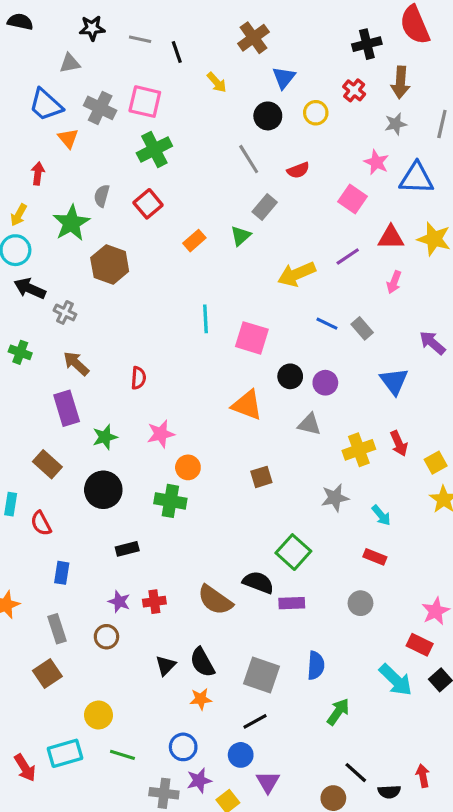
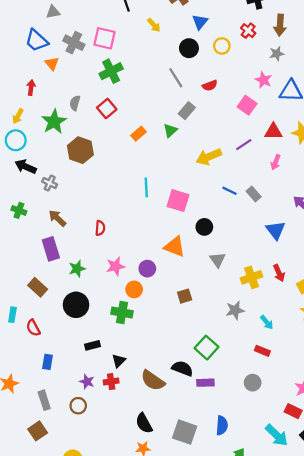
purple circle: (325, 383) -> (147, 269), moved
gray triangle: (309, 424) -> (217, 260), turned 42
black triangle: (166, 665) -> (119, 361), moved

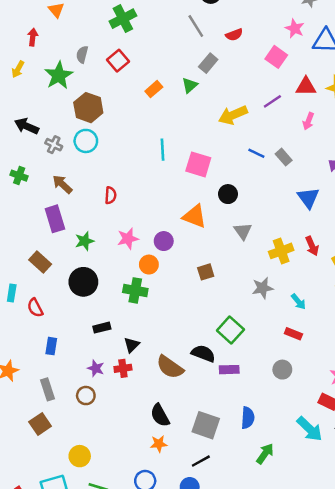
cyan circle: (16, 140) -> (86, 141), moved

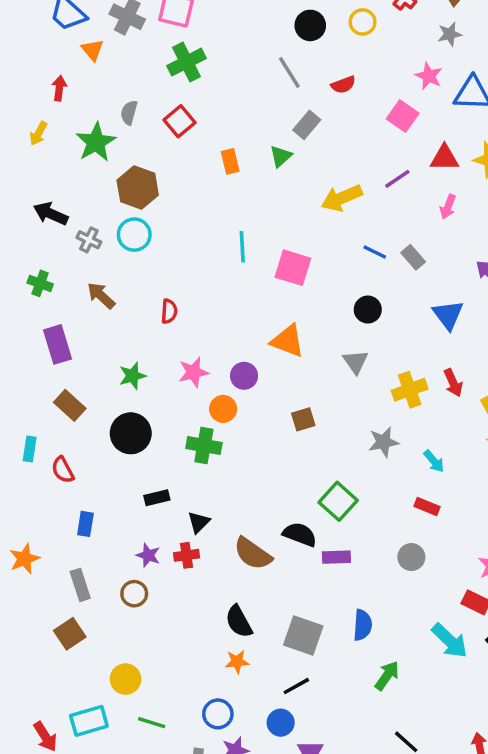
orange rectangle: (154, 89) -> (230, 161), turned -63
black circle: (228, 194) -> (368, 310), moved
purple rectangle: (55, 219) -> (58, 344), moved

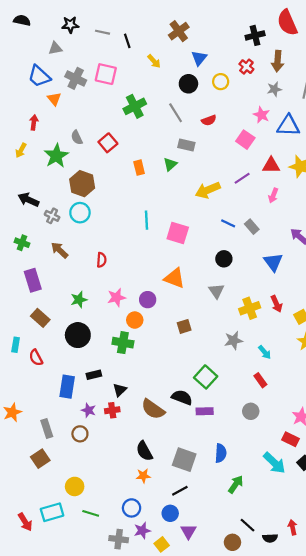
green cross: (186, 62) -> (135, 106), moved
gray semicircle: (129, 113) -> (77, 137), turned -40
gray rectangle: (307, 125) -> (186, 145), turned 63
red rectangle: (427, 507) -> (260, 380), turned 32
blue rectangle: (85, 524) -> (67, 387), moved, size x1.5

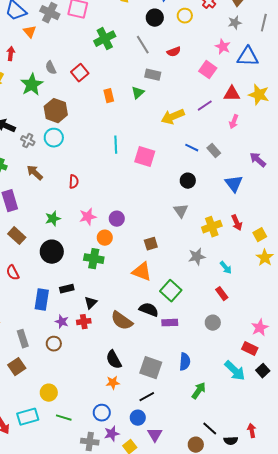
orange triangle: (174, 278) -> (142, 272), moved

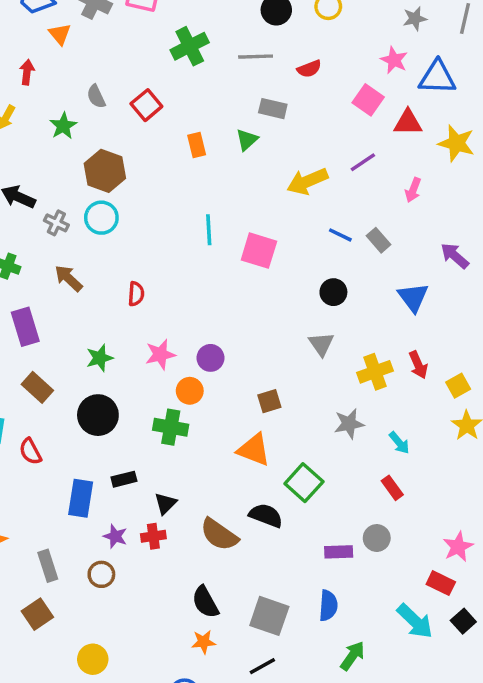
gray line: (143, 45) -> (256, 57), turned -60
green star: (32, 85) -> (63, 126), size x0.7
red triangle: (232, 94) -> (408, 122), moved
purple rectangle: (170, 323) -> (339, 552), moved

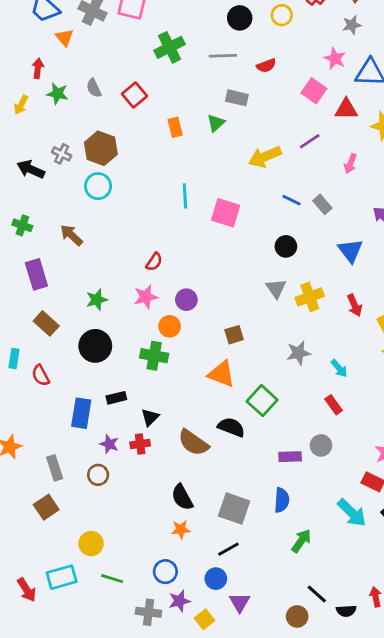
green star: (63, 126) -> (57, 94), moved, turned -30
gray cross: (56, 223) -> (62, 154), moved
red semicircle: (136, 294) -> (154, 262), moved, turned 30
yellow cross: (375, 372) -> (310, 297), moved

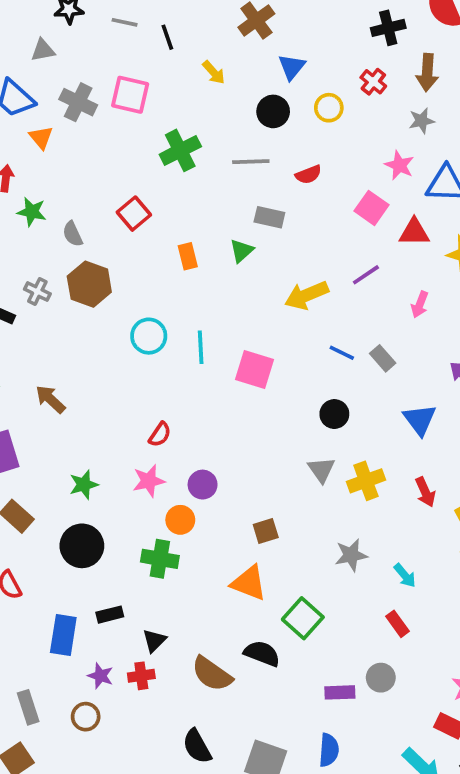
gray semicircle: (94, 88) -> (73, 234), moved
cyan circle: (98, 186) -> (149, 336), moved

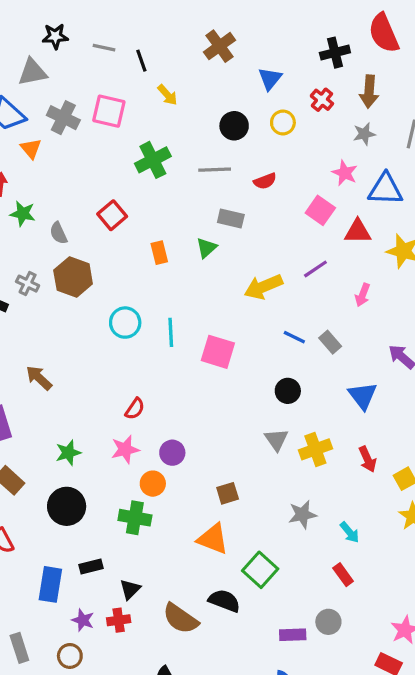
gray triangle: (43, 50) -> (32, 72), size x1.4
blue triangle: (292, 67) -> (270, 79), moved
yellow arrow: (214, 72) -> (167, 95), moved

